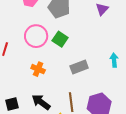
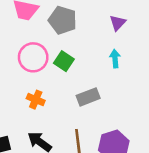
cyan arrow: (114, 60) -> (115, 59), moved

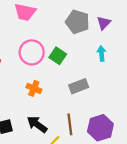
gray pentagon: (63, 20) -> (77, 22), moved

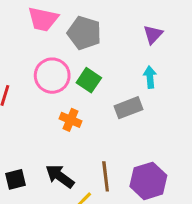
gray pentagon: (77, 22) -> (84, 33), moved
gray rectangle: (79, 86) -> (129, 108), moved
orange cross: (34, 88) -> (70, 120), moved

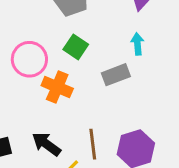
pink circle: (52, 76) -> (29, 59), moved
orange cross: (70, 120) -> (57, 87), size x1.4

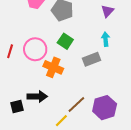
black arrow: (46, 144) -> (37, 96), moved, turned 144
brown line: (93, 144) -> (76, 105), turned 54

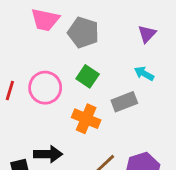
cyan arrow: (106, 39) -> (144, 74), turned -56
orange cross: (53, 67) -> (86, 119), moved

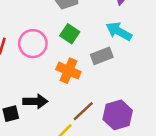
cyan arrow: (144, 74) -> (119, 31), size x1.5

